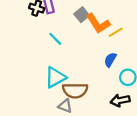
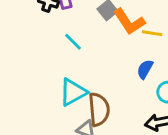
yellow line: (116, 32) -> (152, 33), turned 40
brown semicircle: (75, 91) -> (99, 109), turned -95

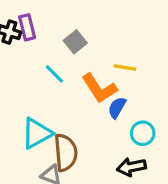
orange L-shape: (129, 22) -> (99, 88), moved
cyan line: (73, 42) -> (54, 74), moved

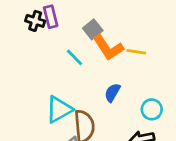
orange L-shape: (99, 88) -> (108, 48), moved
blue semicircle: (117, 108) -> (112, 93), moved

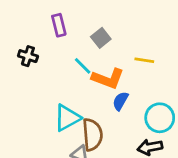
black cross: (35, 21) -> (28, 56), moved
orange L-shape: (108, 48) -> (108, 79), moved, turned -36
cyan circle: (152, 109) -> (160, 118), size x1.4

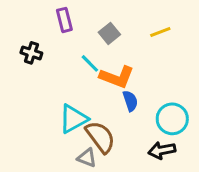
yellow line: (144, 60) -> (160, 32), moved, turned -30
blue semicircle: (120, 101) -> (130, 101), turned 132
brown semicircle: (92, 135) -> (100, 137), turned -32

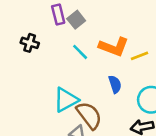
yellow line: (160, 32) -> (140, 56), moved
gray square: (109, 33) -> (76, 20), moved
orange L-shape: (117, 77) -> (114, 47), moved

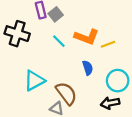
black cross: (30, 43) -> (17, 34), size x1.6
cyan triangle: (66, 100) -> (34, 81), moved

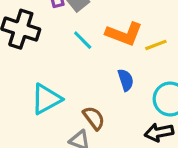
brown semicircle: (66, 93) -> (94, 118), size x0.7

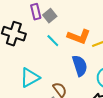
blue semicircle: (126, 80) -> (80, 66), size x1.5

